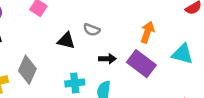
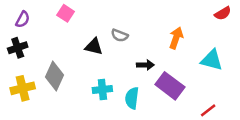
black arrow: (107, 59) -> (145, 65), moved
purple rectangle: (141, 64) -> (170, 86), moved

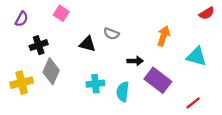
black cross: (18, 48) -> (39, 45), moved

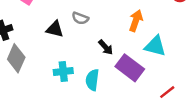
cyan triangle: (196, 56) -> (155, 46), moved
black arrow: (135, 61) -> (106, 47), turned 49

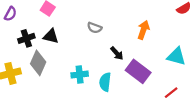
black triangle: (55, 29) -> (51, 36), moved
cyan triangle: (155, 46) -> (176, 56), moved

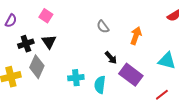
gray semicircle: (94, 28) -> (103, 27), moved, turned 32
black triangle: (51, 36) -> (49, 42), turned 42

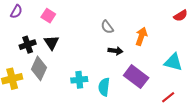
purple semicircle: (11, 21) -> (16, 12), moved
black arrow: (111, 58) -> (115, 51), moved, turned -40

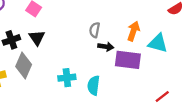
gray semicircle: (107, 27) -> (95, 30), moved, turned 48
cyan triangle: (173, 62) -> (158, 43), moved
purple rectangle: (136, 77) -> (128, 60), moved, turned -30

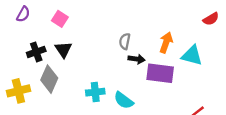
cyan semicircle: (94, 85) -> (124, 100), turned -60

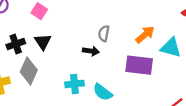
orange arrow: (166, 43) -> (145, 35), turned 30
black arrow: (137, 59) -> (91, 51), moved

